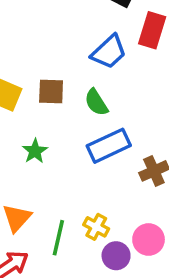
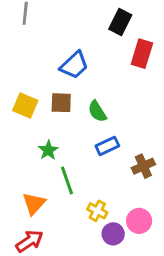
blue trapezoid: (109, 52) -> (74, 65), moved
blue rectangle: (109, 146) -> (107, 146), size x0.7
green line: (58, 238) -> (67, 181), moved, turned -32

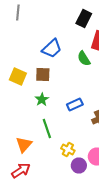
green semicircle: (97, 111) -> (84, 58), moved
green star: (48, 150) -> (42, 100), moved

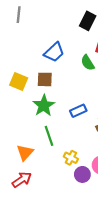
green star: (42, 100) -> (44, 106), size x1.5

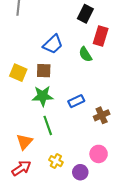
green star: (44, 106) -> (43, 96), turned 30
yellow cross: (71, 158) -> (56, 161), moved
purple circle: (82, 174) -> (80, 172), moved

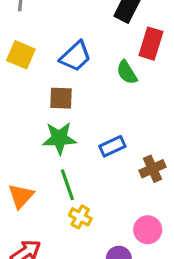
yellow square: (18, 73) -> (21, 55), moved
orange triangle: (24, 142) -> (21, 196), moved
yellow cross: (56, 161) -> (80, 217), moved

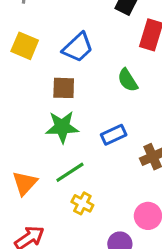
green semicircle: (127, 72) -> (128, 80), moved
green line: (67, 185) -> (70, 172), turned 76

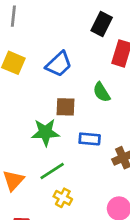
brown square: (64, 88) -> (65, 107), moved
blue rectangle: (114, 135) -> (90, 139), turned 30

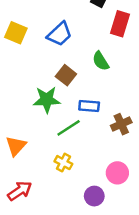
brown square: (65, 107) -> (66, 75), turned 36
green line: (52, 171) -> (69, 128), moved

